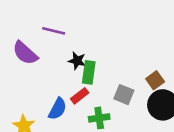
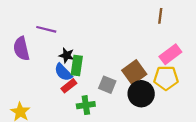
purple semicircle: (25, 53) -> (21, 49), turned 35
brown square: (155, 80) -> (134, 72), size x1.5
blue semicircle: (58, 109) -> (63, 72), moved, turned 108

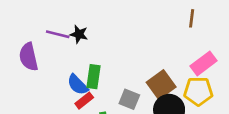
black star: (67, 55) -> (79, 34), moved

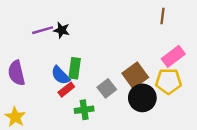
purple line: (58, 34) -> (43, 30), turned -30
purple semicircle: (29, 57) -> (16, 73), moved
gray square: (129, 99) -> (107, 88), turned 30

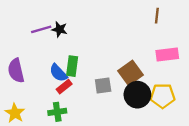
pink rectangle: (173, 56) -> (167, 55), turned 30
yellow pentagon: (168, 81) -> (163, 96), moved
gray square: (107, 88) -> (103, 85), turned 30
green cross: (84, 110) -> (57, 112), moved

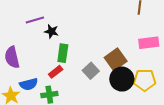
black star: (60, 29) -> (51, 31), moved
blue semicircle: (58, 73) -> (29, 84), moved, turned -60
gray square: (103, 85) -> (91, 71), turned -35

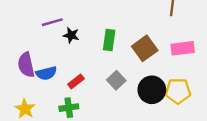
green rectangle: (63, 53) -> (109, 40), moved
brown square: (116, 59) -> (145, 48), moved
blue semicircle: (29, 84) -> (46, 73), moved

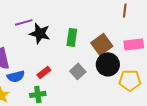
black star: (71, 35) -> (40, 33), size x1.5
blue semicircle: (46, 73) -> (16, 76), moved
black circle: (152, 90) -> (108, 64), moved

